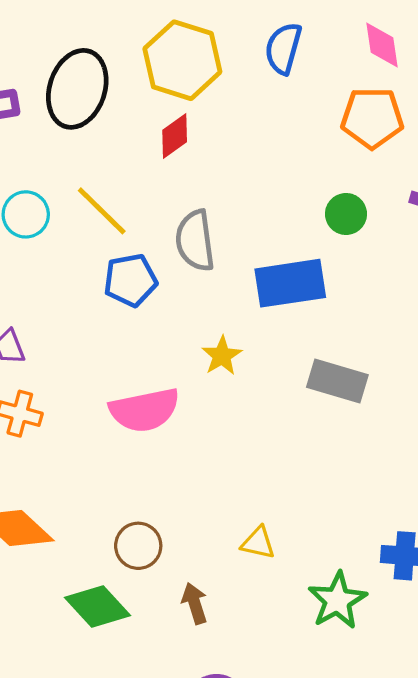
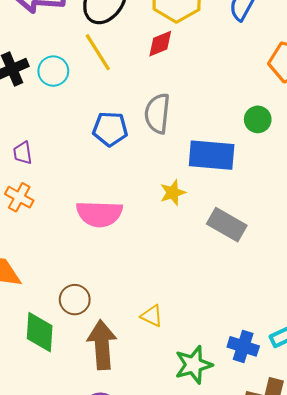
yellow line: (102, 211) -> (98, 52), moved
yellow star: (222, 356) -> (173, 193), moved
brown arrow: (195, 603) -> (102, 345), size x1.8
green diamond: (98, 606) -> (40, 332), turned 33

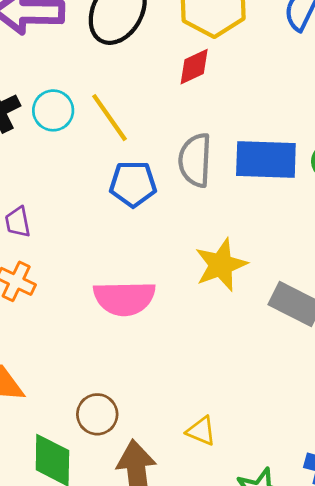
yellow line: (98, 52) -> (109, 118), moved
blue rectangle: (212, 155) -> (266, 159), moved
yellow star: (173, 193) -> (221, 265), size x1.5

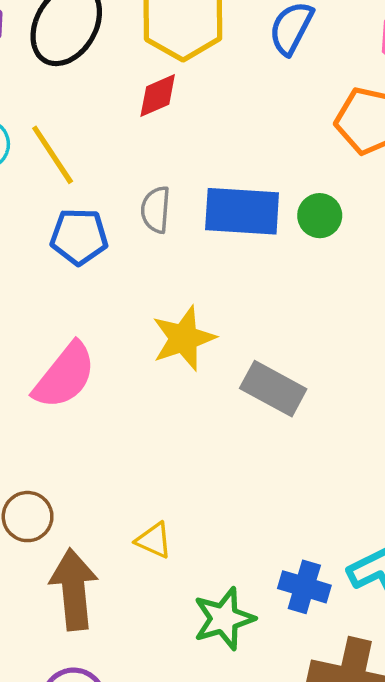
gray semicircle: (195, 160) -> (156, 210), size x0.7
pink semicircle: (124, 298) -> (65, 376), turned -52

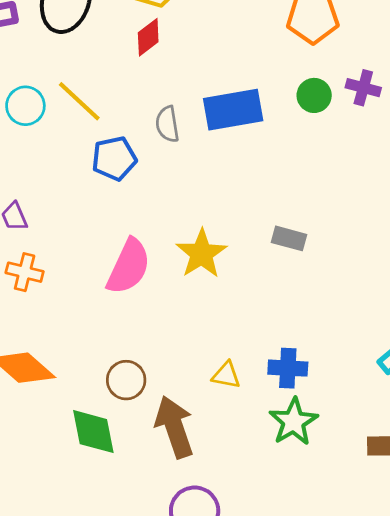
green circle: (320, 216) -> (314, 95), moved
yellow star: (184, 338) -> (202, 254), moved
gray rectangle: (273, 389) -> (289, 238), size x0.7
blue cross: (304, 587) -> (288, 368), moved

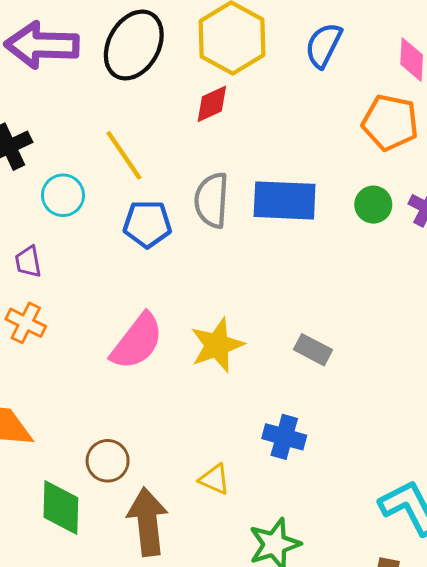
cyan circle: (25, 106) -> (63, 195), moved
gray semicircle: (167, 124) -> (212, 200), size x1.4
blue cross: (288, 368) -> (284, 437), moved

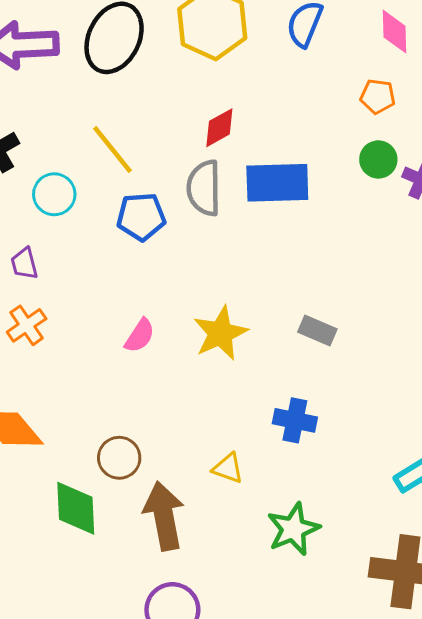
red diamond: (212, 104) -> (219, 128), moved
orange pentagon: (390, 122) -> (378, 96), size x0.6
green circle: (373, 205) -> (378, 159), moved
orange cross: (26, 323) -> (27, 325), turned 33
pink semicircle: (137, 342) -> (140, 336), size x0.6

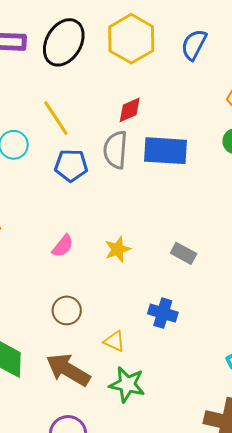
yellow star: (220, 333) -> (118, 249), size x0.7
brown circle: (119, 458) -> (67, 310), moved
brown arrow: (164, 516) -> (68, 370), turned -54
green star: (293, 529) -> (127, 384), moved, turned 30

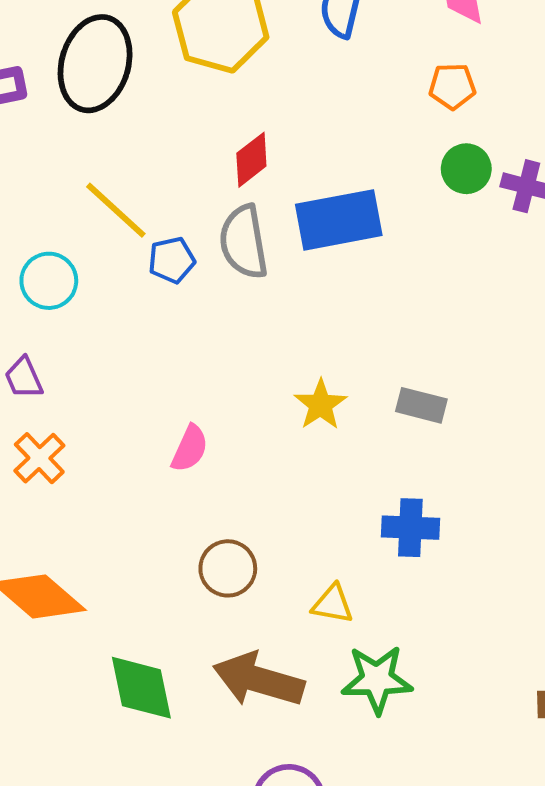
blue pentagon: (71, 165) -> (172, 260), moved, size x0.7
yellow star: (118, 249) -> (321, 405), moved

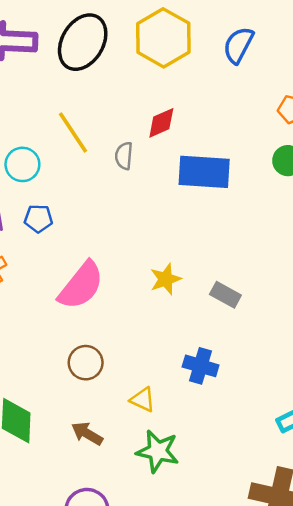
gray semicircle: (244, 242) -> (124, 156), moved, size x0.6
blue pentagon: (172, 260) -> (38, 219), moved
pink semicircle: (190, 448) -> (81, 286), size x1.8
brown arrow: (258, 680) -> (87, 434), size x0.6

